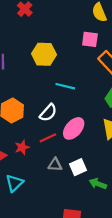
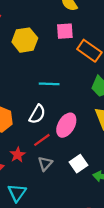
yellow hexagon: (44, 54) -> (25, 40), moved
gray triangle: (55, 165) -> (45, 164), moved, turned -40

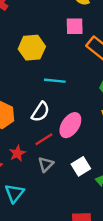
yellow hexagon: (25, 40) -> (32, 48), moved

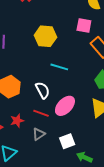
white semicircle: (40, 112) -> (43, 90), turned -72
red line: (44, 139) -> (41, 113), turned 42

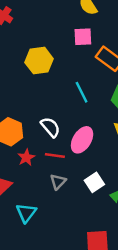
cyan line: (59, 67) -> (82, 92), moved, turned 60
red star: (17, 121) -> (26, 158), moved

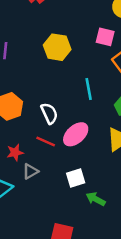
red star: (26, 158) -> (15, 152), moved
gray triangle: (58, 182) -> (30, 171), moved

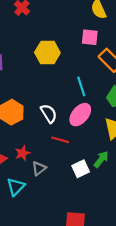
pink ellipse: (76, 134) -> (80, 115), moved
red line: (46, 142) -> (60, 140), moved
green arrow: (96, 199) -> (101, 159), moved, turned 108

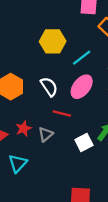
yellow hexagon: (47, 53) -> (53, 41), moved
cyan line: (81, 86) -> (82, 58), turned 72
gray triangle: (39, 168) -> (46, 134), moved

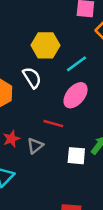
white semicircle: (49, 87) -> (32, 78), moved
white square: (84, 142) -> (76, 156), turned 30

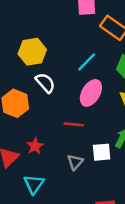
yellow hexagon: (45, 45) -> (32, 52), moved
gray triangle: (35, 146) -> (75, 162), moved

